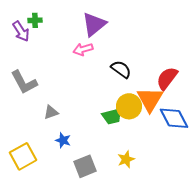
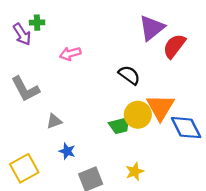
purple triangle: (94, 24) -> (152, 28), moved
pink arrow: (83, 49) -> (70, 54), moved
red semicircle: (167, 78) -> (174, 46), moved

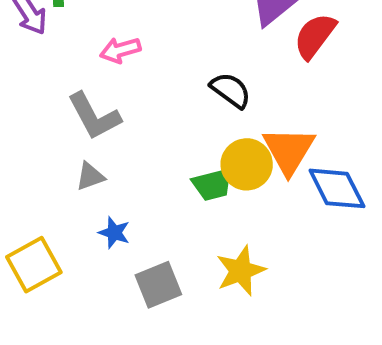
gray L-shape: (25, 89) -> (94, 116), moved
yellow star: (135, 172) -> (241, 271), size x1.4

